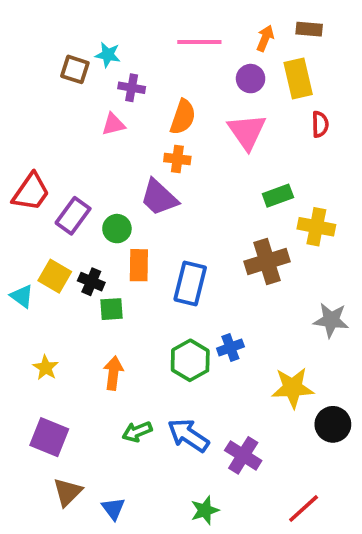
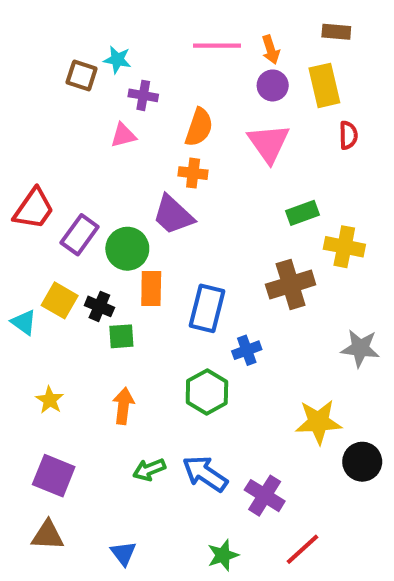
orange arrow: (265, 38) -> (271, 50), moved, turned 140
green circle: (117, 229) -> (127, 249), size x1.4
blue cross: (230, 348) -> (247, 350), moved
brown triangle: (68, 492) -> (48, 535), moved, turned 48
red line: (304, 509) -> (303, 549), moved

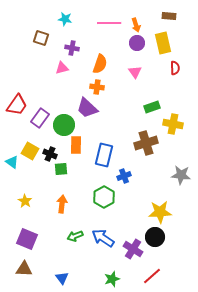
cyan star: (117, 60) -> (65, 19), moved
pink triangle: (269, 143) -> (135, 72), size x0.6
black circle: (362, 462) -> (155, 237), moved

